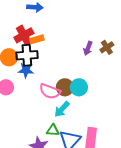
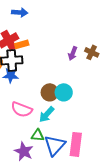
brown cross: (107, 47) -> (92, 52), turned -32
pink semicircle: (50, 91) -> (22, 109), moved

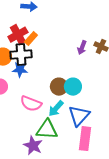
orange rectangle: (22, 44) -> (31, 39), turned -32
green triangle: (38, 135) -> (47, 130), size x1.6
blue triangle: (55, 145) -> (79, 116), moved

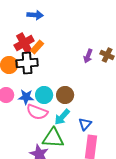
blue star: (20, 70) -> (26, 97), moved
cyan circle: (73, 87) -> (44, 95), moved
blue triangle: (79, 116) -> (85, 124), size x0.6

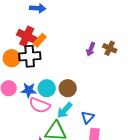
red cross: (24, 43) -> (27, 36), turned -36

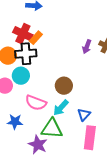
cyan circle: (47, 88) -> (21, 76), moved
blue star: (29, 90) -> (15, 122), moved

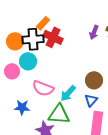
red cross: (23, 34) -> (53, 37), moved
brown circle: (64, 86) -> (94, 80), moved

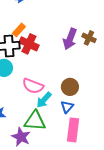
purple arrow: (94, 32) -> (70, 39), size x1.5
pink semicircle: (43, 88) -> (33, 86), moved

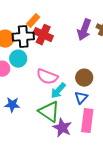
green triangle: (35, 121) -> (49, 112), turned 30
purple star: (21, 137) -> (62, 128), moved

